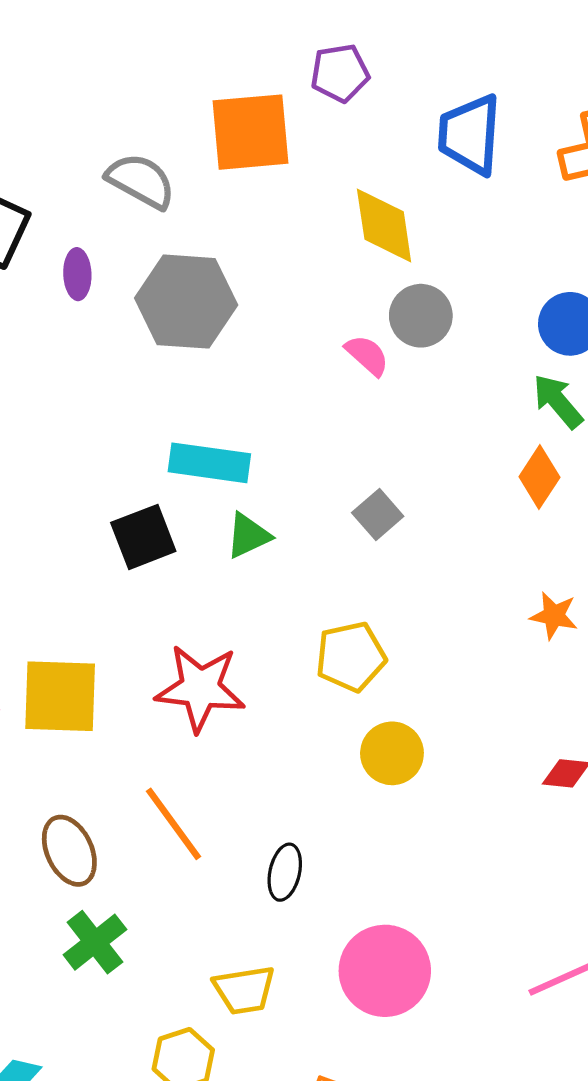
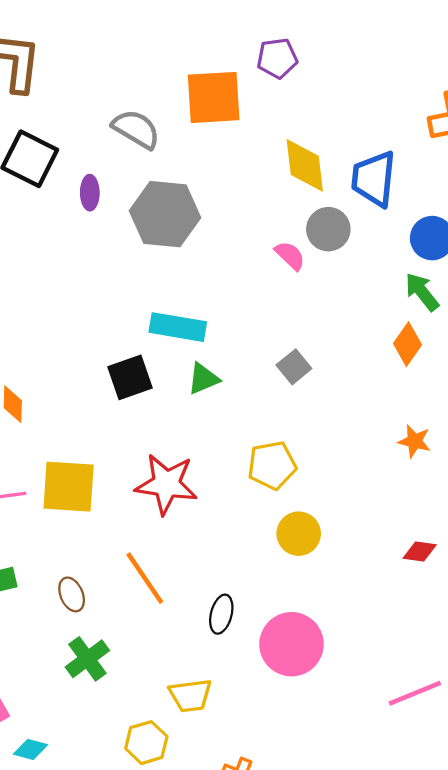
blue trapezoid: (470, 135) -> (374, 179), moved
brown ellipse: (69, 851) -> (72, 594), size x0.7
pink circle: (385, 971) -> (292, 644), moved

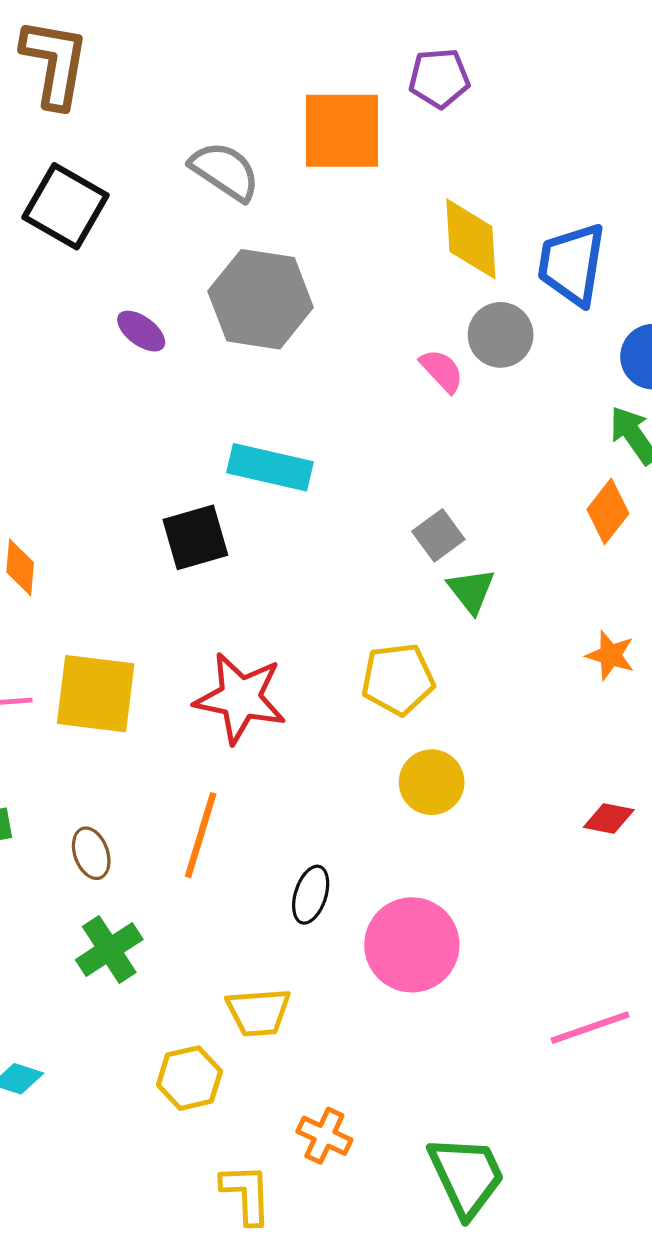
purple ellipse: (90, 193) -> (141, 331), moved, turned -56
green triangle: (203, 379) -> (471, 591), moved, turned -48
orange line: (145, 578) -> (201, 835), turned 48

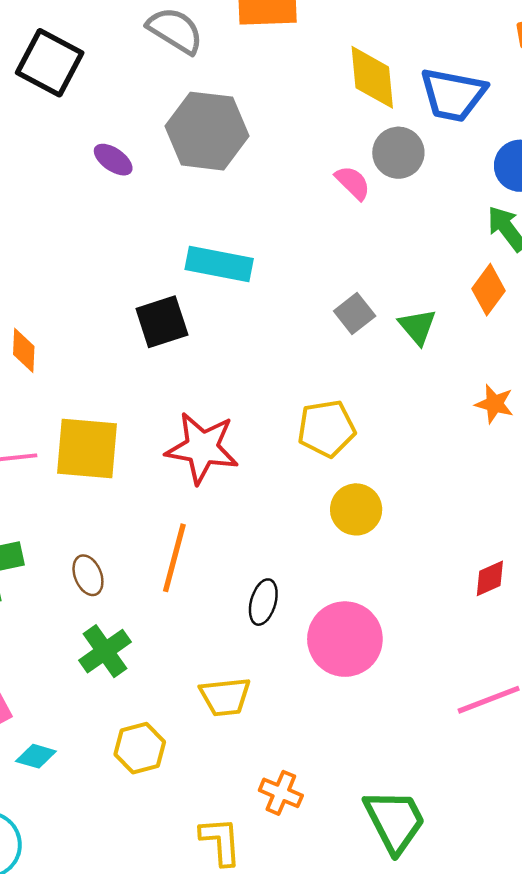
blue trapezoid: (572, 264) -> (453, 95), turned -86
green triangle: (471, 591) -> (417, 327), moved
red diamond: (609, 818) -> (490, 578), moved, turned -33
yellow hexagon: (189, 1078) -> (140, 748), moved

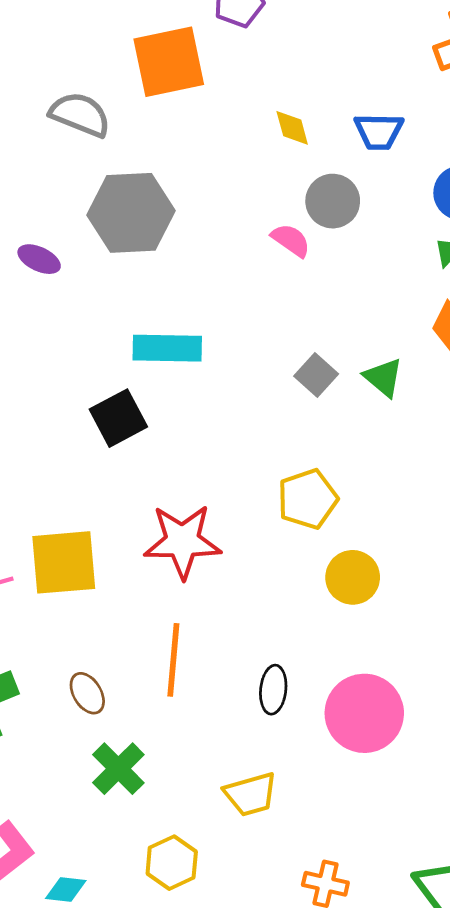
yellow diamond: (372, 77) -> (292, 128), size x0.6
blue trapezoid: (453, 95) -> (379, 131), size x0.7

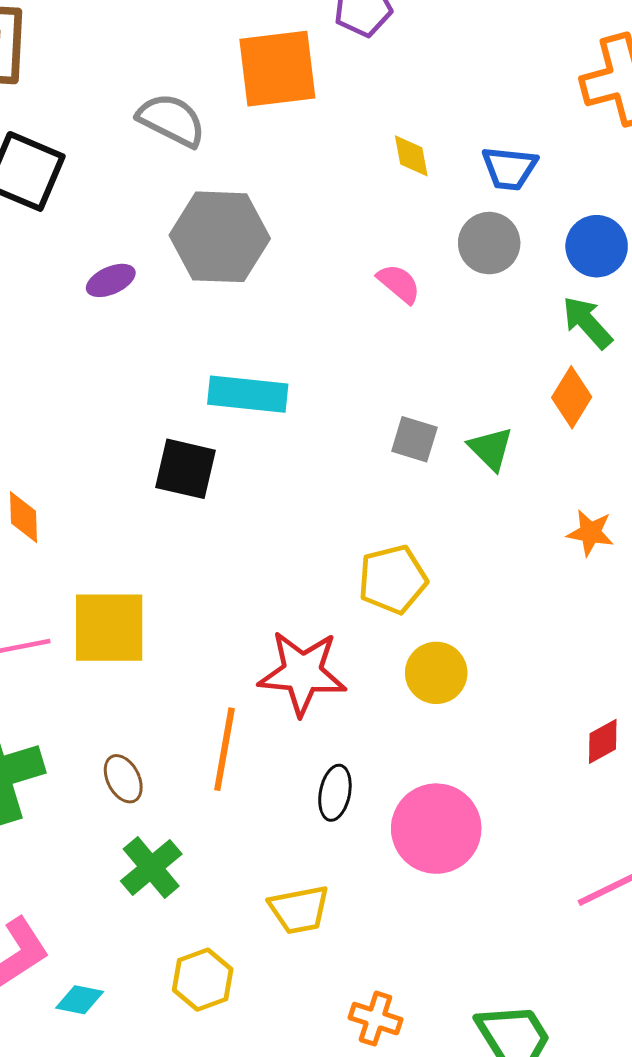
gray circle: (333, 201) -> (489, 243), moved
purple ellipse: (39, 259) -> (111, 280), turned -54
gray square: (316, 375) -> (414, 439), turned -30
black square: (118, 418) -> (185, 469), turned 36
red star: (182, 541) -> (302, 673), moved

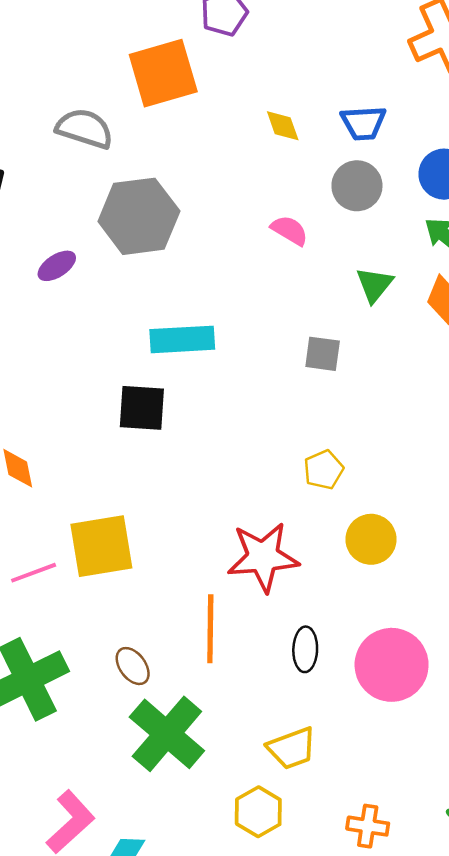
green triangle: (491, 449) -> (374, 285), moved, turned 33
yellow pentagon: (393, 579) -> (324, 470), size x0.7
green cross: (151, 868) -> (167, 734), size x1.5
yellow hexagon: (203, 980) -> (258, 812), moved

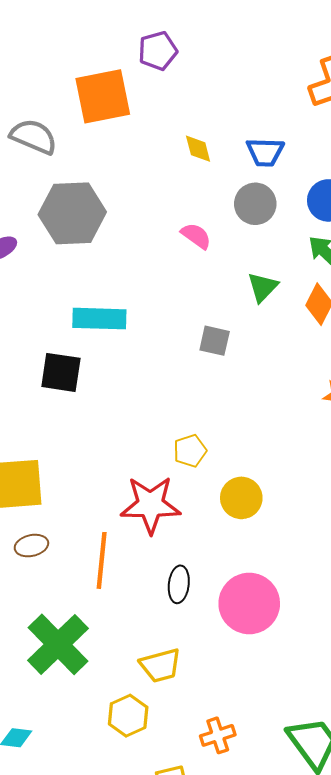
yellow pentagon: (324, 470) -> (190, 451), moved
brown ellipse: (133, 666) -> (31, 546), moved, turned -72
orange cross: (368, 826) -> (218, 735), turned -32

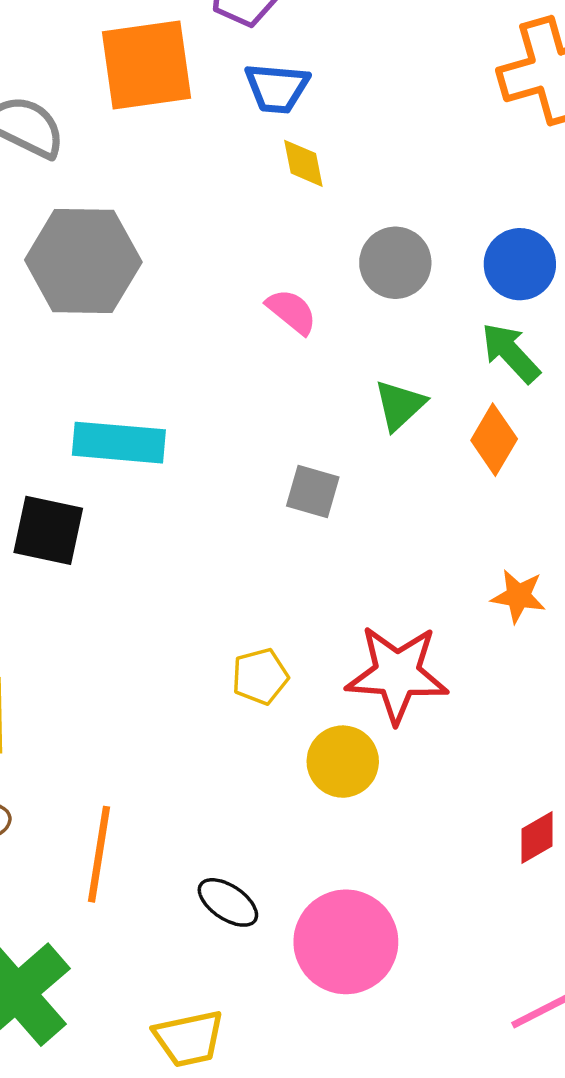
blue trapezoid: (265, 152) -> (277, 88), moved
red star: (150, 505) -> (397, 674), moved
black ellipse: (179, 584) -> (228, 902), turned -66

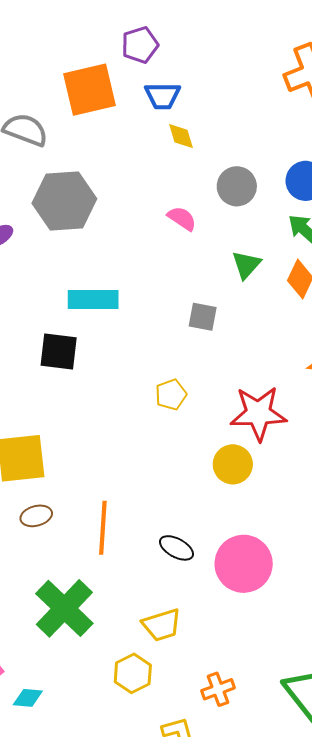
yellow pentagon: (260, 676) -> (171, 395), moved

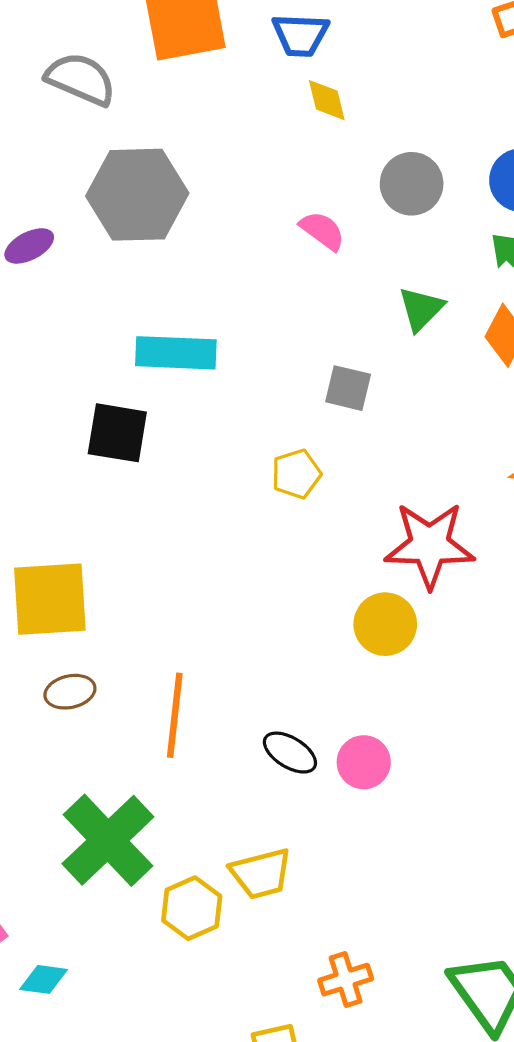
yellow pentagon: (171, 395) -> (296, 474), moved
pink circle: (244, 564) -> (364, 762), moved, size x0.6
yellow hexagon: (133, 673) -> (192, 908), moved

